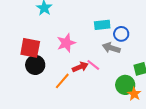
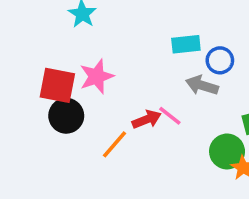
pink star: (66, 43) -> (97, 76), moved

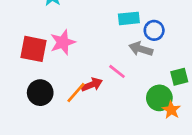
black circle: (66, 116) -> (40, 93), moved
red arrow: (147, 119) -> (92, 85), moved

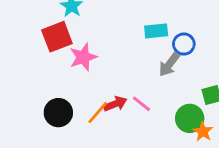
red square: (34, 49) -> (57, 37), moved, turned -32
gray arrow: (141, 49) -> (169, 64), turned -70
pink line: (117, 71) -> (142, 104), moved

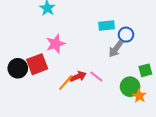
red square: (57, 37) -> (37, 64), moved
black circle: (58, 113) -> (18, 68), moved

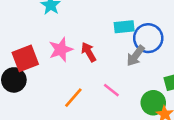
blue circle: (126, 35) -> (148, 38), size x1.5
red square: (37, 64) -> (25, 58), moved
red arrow: (78, 76) -> (89, 52), moved, turned -98

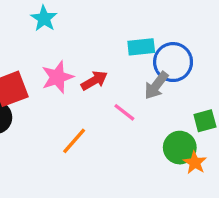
red arrow: (89, 52) -> (94, 80), turned 90
pink line: (111, 90) -> (124, 112), moved

